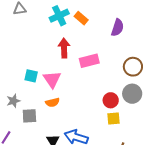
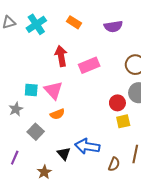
cyan cross: (59, 16) -> (36, 24), moved
purple semicircle: (118, 28) -> (113, 26), turned 72
gray star: (13, 101) -> (16, 109), moved
gray square: (29, 116) -> (36, 132), turned -35

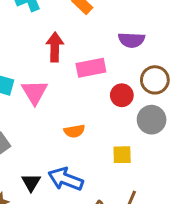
purple semicircle: (113, 26) -> (131, 40), moved
red circle: (117, 103) -> (122, 95), moved
orange semicircle: (57, 114) -> (74, 131), moved

